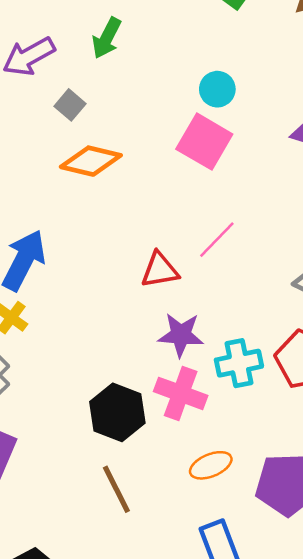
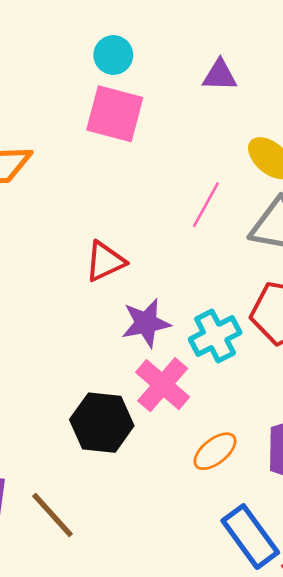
pink line: (217, 240) -> (206, 205), moved
pink cross: (181, 393) -> (163, 385), turned 36
brown line: (116, 489) -> (52, 515), moved

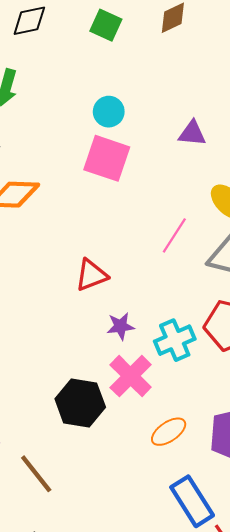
purple star: (146, 323) -> (121, 326), size x0.7

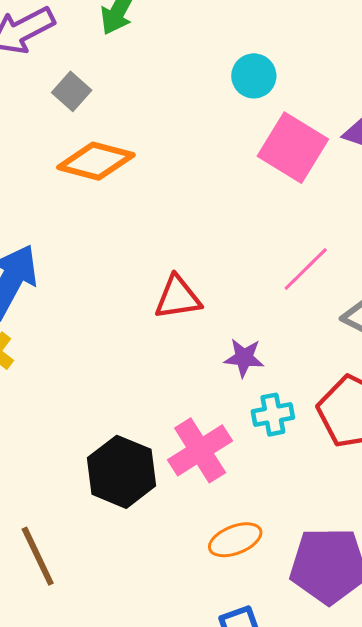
pink square: (107, 158) -> (293, 148), moved
purple star: (121, 326) -> (244, 358), moved
cyan cross: (175, 340) -> (273, 415), size x0.7

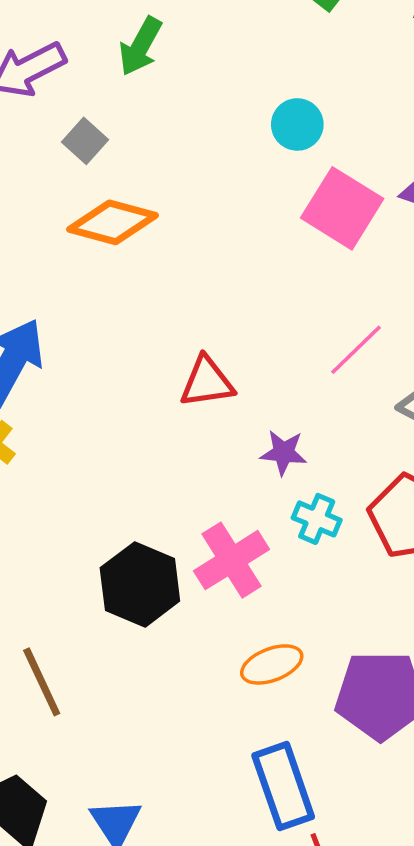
cyan cross: (273, 415) -> (317, 519), turned 33

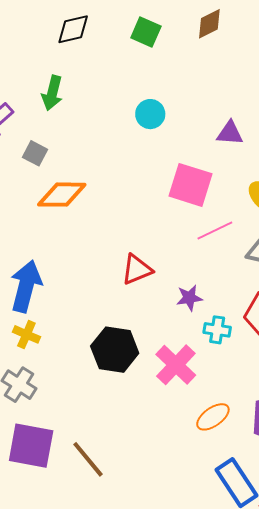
pink square: (342, 208) -> (191, 185), moved
pink line: (356, 350) -> (215, 230), turned 33
black hexagon: (140, 584) -> (115, 350), moved

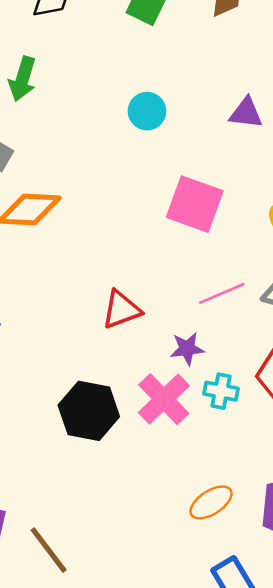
purple triangle: (230, 133) -> (246, 113), moved
pink line: (215, 230) -> (222, 293), moved
pink cross: (176, 365) -> (164, 399), moved

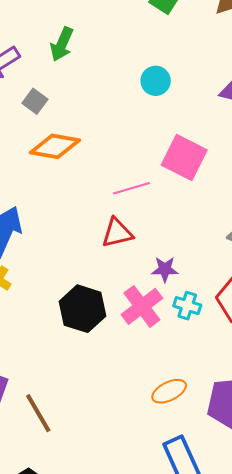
pink line: (222, 293) -> (131, 188), moved

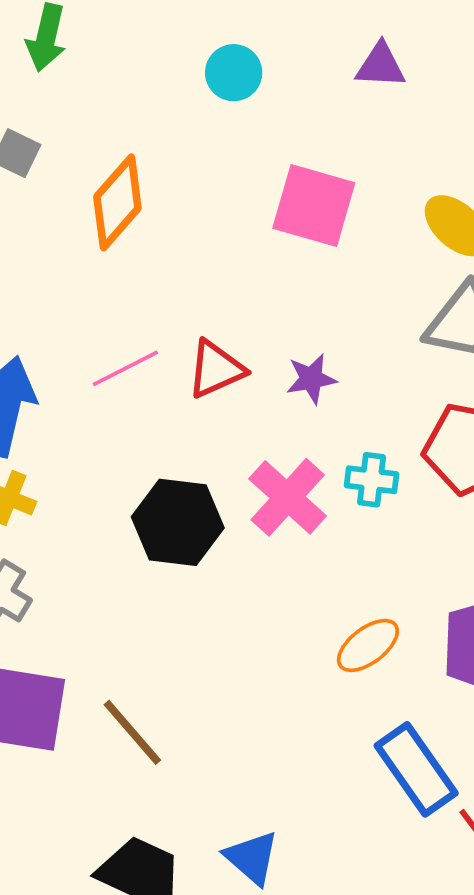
orange diamond: (55, 146) -> (117, 202), moved, turned -48
pink line: (131, 188) -> (125, 368), moved
purple star: (165, 269) -> (311, 379), moved

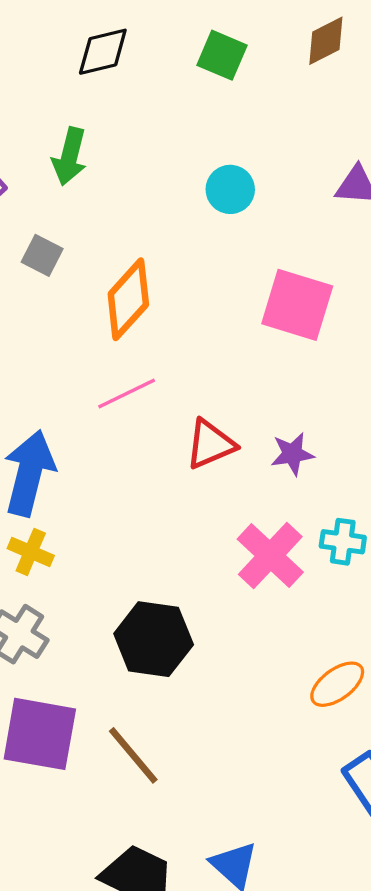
pink line: (125, 368) -> (127, 393), moved
black hexagon: (178, 522) -> (154, 639), moved

